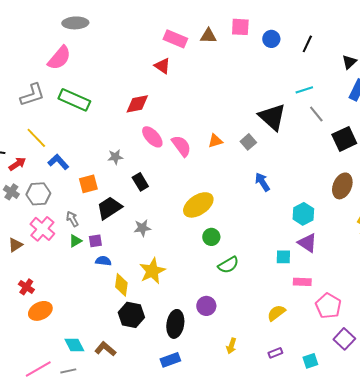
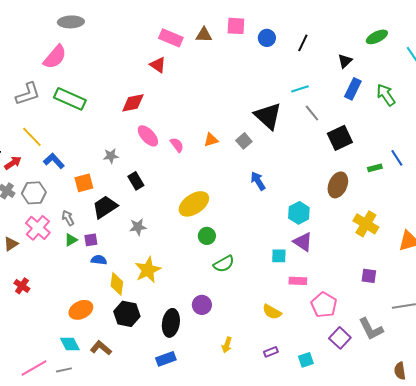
pink semicircle: (181, 146) -> (177, 145), size x0.7
orange ellipse: (40, 311) -> (81, 310), moved
yellow semicircle: (276, 313) -> (272, 312), turned -114

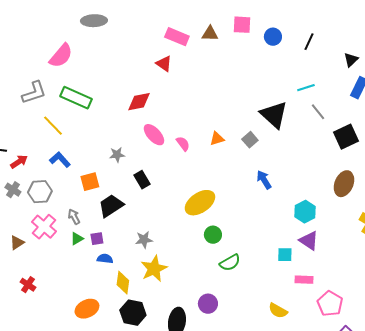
gray ellipse: (71, 22) -> (94, 21), moved
yellow line: (32, 137) -> (53, 126), moved
gray star: (138, 227) -> (144, 240), moved

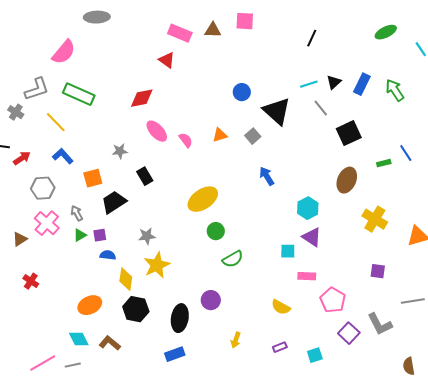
blue circle: (273, 37) -> (242, 92), moved
black triangle: (351, 60) -> (334, 82), moved
gray cross: (13, 190) -> (16, 112), moved

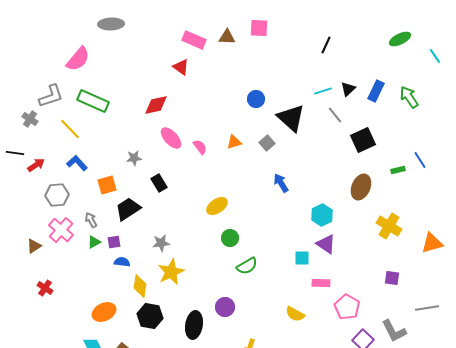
yellow ellipse: (203, 199) -> (217, 206), size x0.7

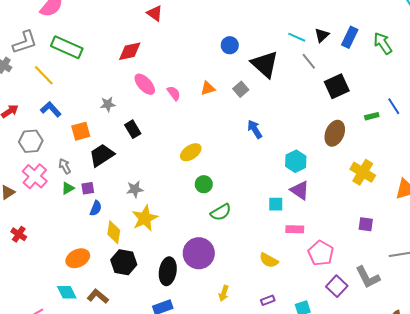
cyan line: (323, 91) -> (297, 37), turned 42
blue semicircle: (122, 262) -> (96, 208), turned 105
purple circle: (225, 307) -> (199, 253), size x1.6

